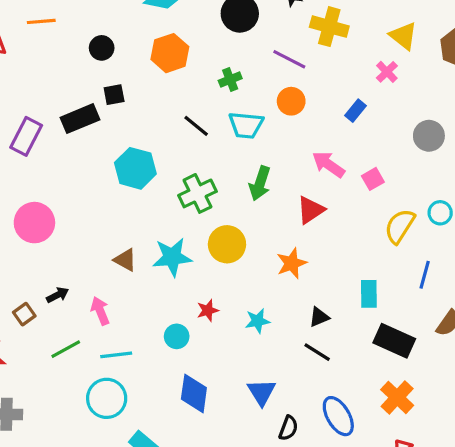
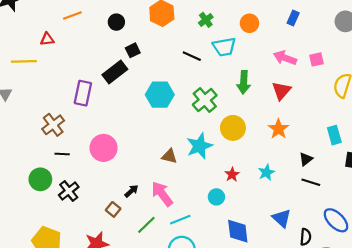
pink square: (373, 179) -> (317, 59), turned 32
pink arrow: (100, 311) -> (162, 194), size x1.4

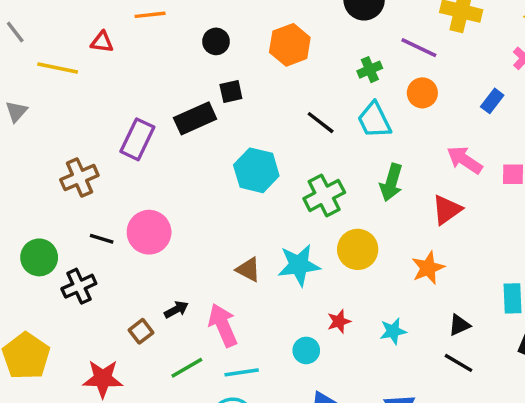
green cross: (206, 20) -> (370, 70), moved
cyan trapezoid: (224, 47) -> (374, 120), turned 60
black line: (62, 154) -> (102, 239), moved

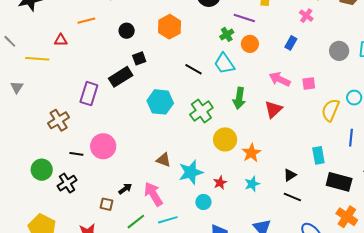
green cross: (370, 70) -> (227, 34), moved
cyan star: (299, 265) -> (191, 172), moved
orange star: (428, 268) -> (251, 153), moved
brown square: (141, 331) -> (107, 204), turned -32

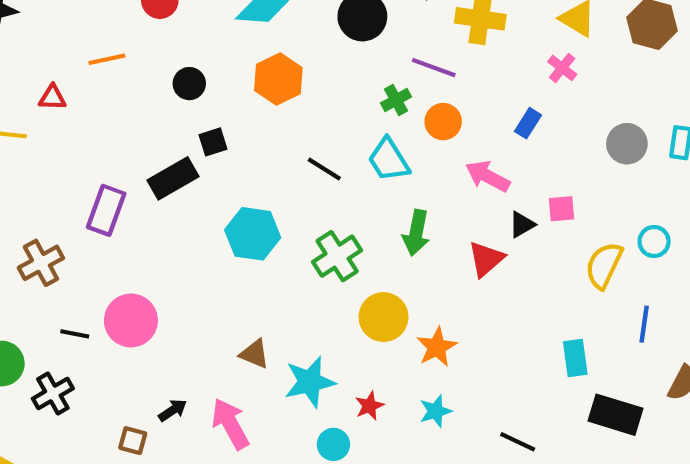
pink arrow: (280, 79) -> (488, 176), moved
black triangle: (290, 175) -> (522, 224), moved

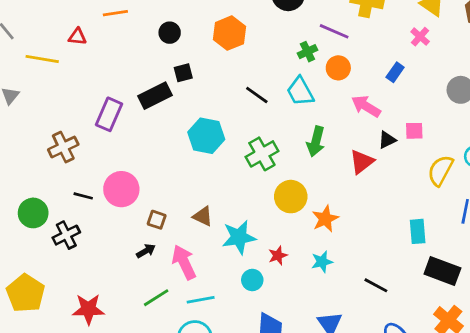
brown square: (133, 441) -> (157, 220), moved

